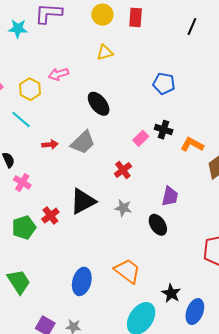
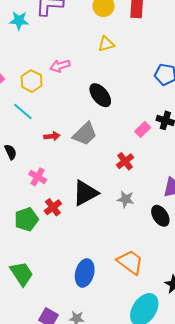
pink cross: (22, 182) -> (38, 177), moved

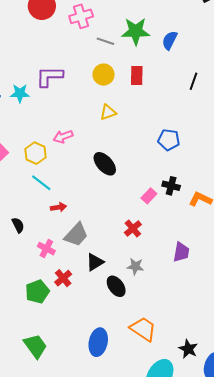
cyan line: (23, 111) -> (41, 183), moved
gray trapezoid: (85, 134) -> (76, 235), moved
black triangle: (85, 193) -> (95, 262), size x0.7
black ellipse: (160, 216) -> (116, 286), moved

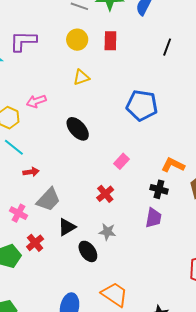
blue pentagon: (169, 140) -> (142, 105), size x1.4
black cross: (171, 186) -> (159, 189), moved

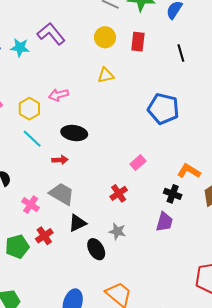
purple L-shape: (23, 41) -> (51, 34), turned 44
black line: (167, 47) -> (181, 53), moved, turned -42
black ellipse: (78, 129) -> (74, 133), moved, turned -45
red arrow: (31, 172) -> (60, 160), moved
gray trapezoid: (48, 200) -> (62, 194), turned -108

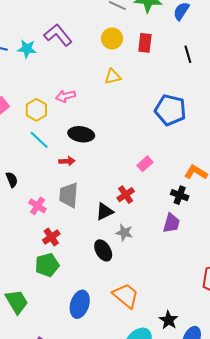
gray trapezoid: (62, 194) -> (69, 195), turned -116
black triangle: (77, 223) -> (105, 211), moved
green pentagon: (17, 247) -> (47, 265), moved

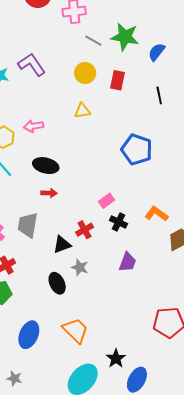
red arrow: (67, 161) -> (49, 193), moved
black cross: (180, 195) -> (118, 222), moved

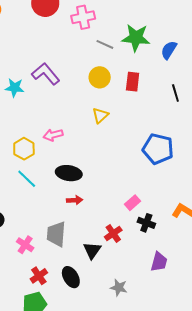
yellow triangle: (82, 111) -> (100, 115), turned -30
black triangle: (62, 245) -> (92, 250), turned -30
gray star: (80, 267) -> (119, 288), moved
black ellipse: (57, 283) -> (71, 277), moved

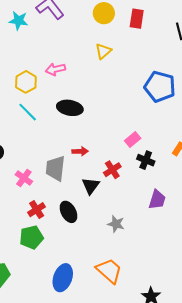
red arrow: (75, 200) -> (80, 151), moved

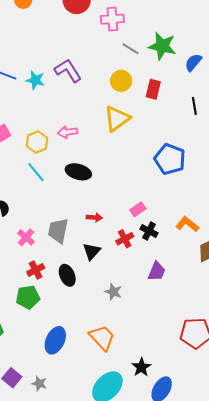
yellow triangle: (103, 51) -> (117, 119), size x1.6
red arrow: (80, 151) -> (94, 217), moved
red cross: (112, 170) -> (125, 239), moved

